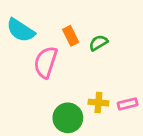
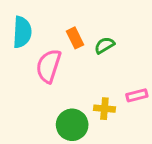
cyan semicircle: (21, 30) -> (22, 32), turned -120
pink rectangle: (128, 104) -> (137, 95), moved

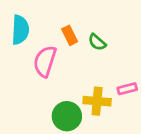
green semicircle: (104, 45) -> (97, 42), turned -108
yellow cross: (104, 109) -> (97, 101), size x1.4

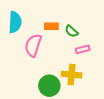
orange rectangle: (70, 35) -> (51, 26), turned -64
pink rectangle: (127, 89) -> (83, 49), moved

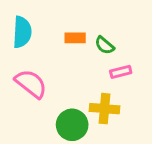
pink semicircle: (33, 45) -> (31, 84), moved, turned 110

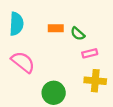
yellow cross: (105, 109) -> (95, 81), moved

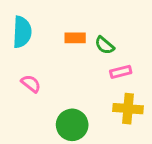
pink semicircle: (23, 62) -> (31, 84), size x0.6

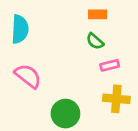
orange rectangle: (75, 38) -> (98, 14), moved
pink semicircle: (31, 84) -> (28, 76), size x1.5

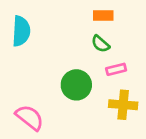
pink semicircle: (28, 76) -> (30, 118), moved
green circle: (65, 114) -> (76, 85), moved

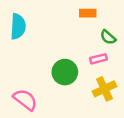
green semicircle: (100, 44) -> (108, 37), moved
yellow cross: (123, 105) -> (104, 89), turned -30

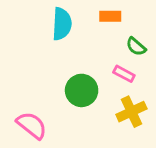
cyan semicircle: (18, 26) -> (62, 24), moved
pink rectangle: (98, 59) -> (124, 74), turned 42

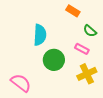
orange rectangle: (110, 16) -> (73, 11), turned 32
cyan semicircle: (62, 24) -> (40, 35), moved

